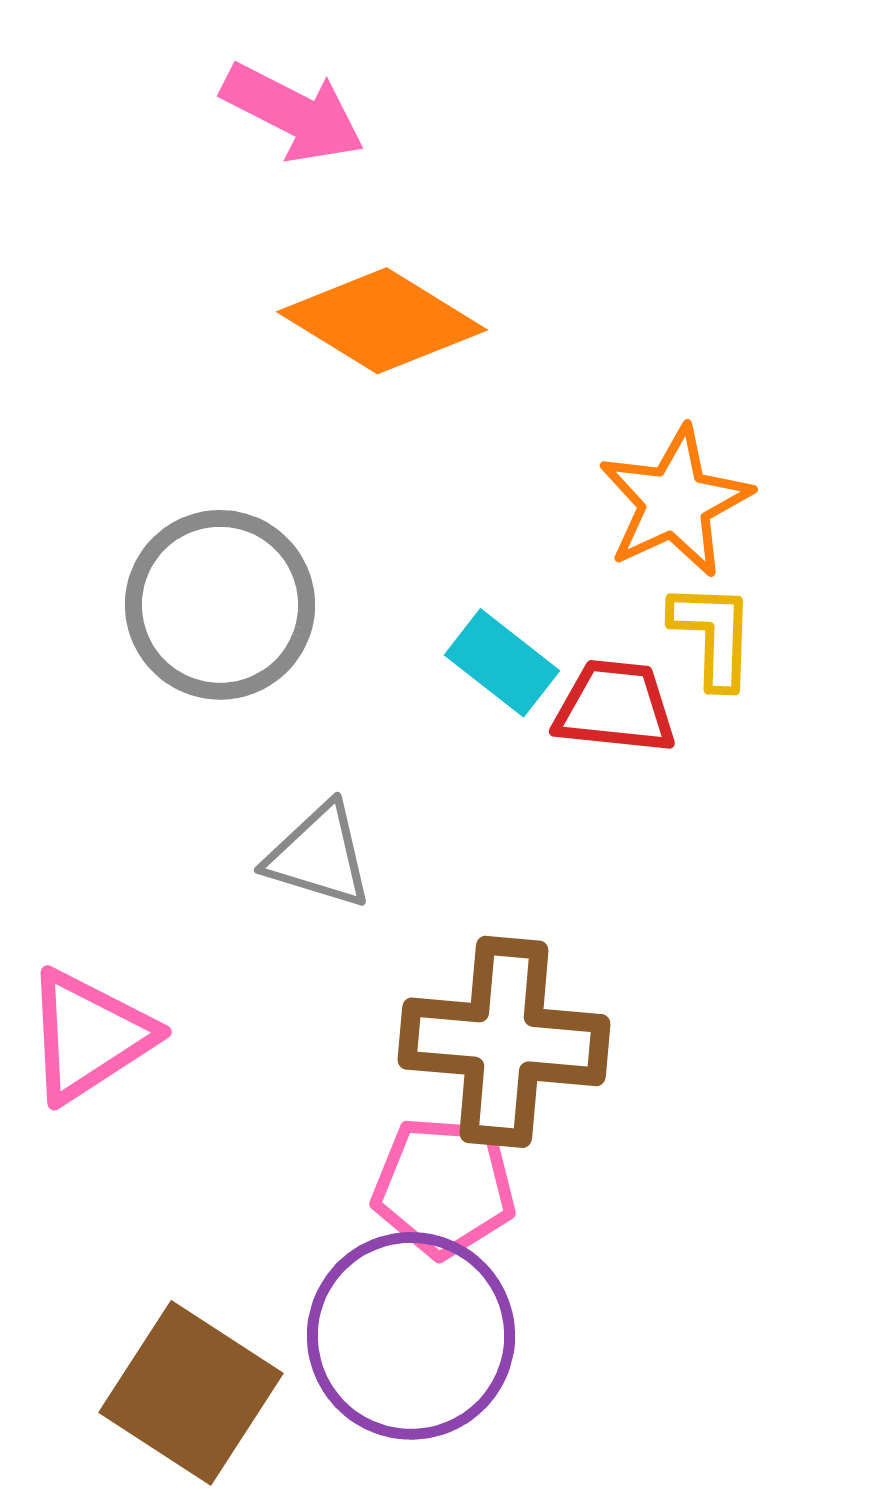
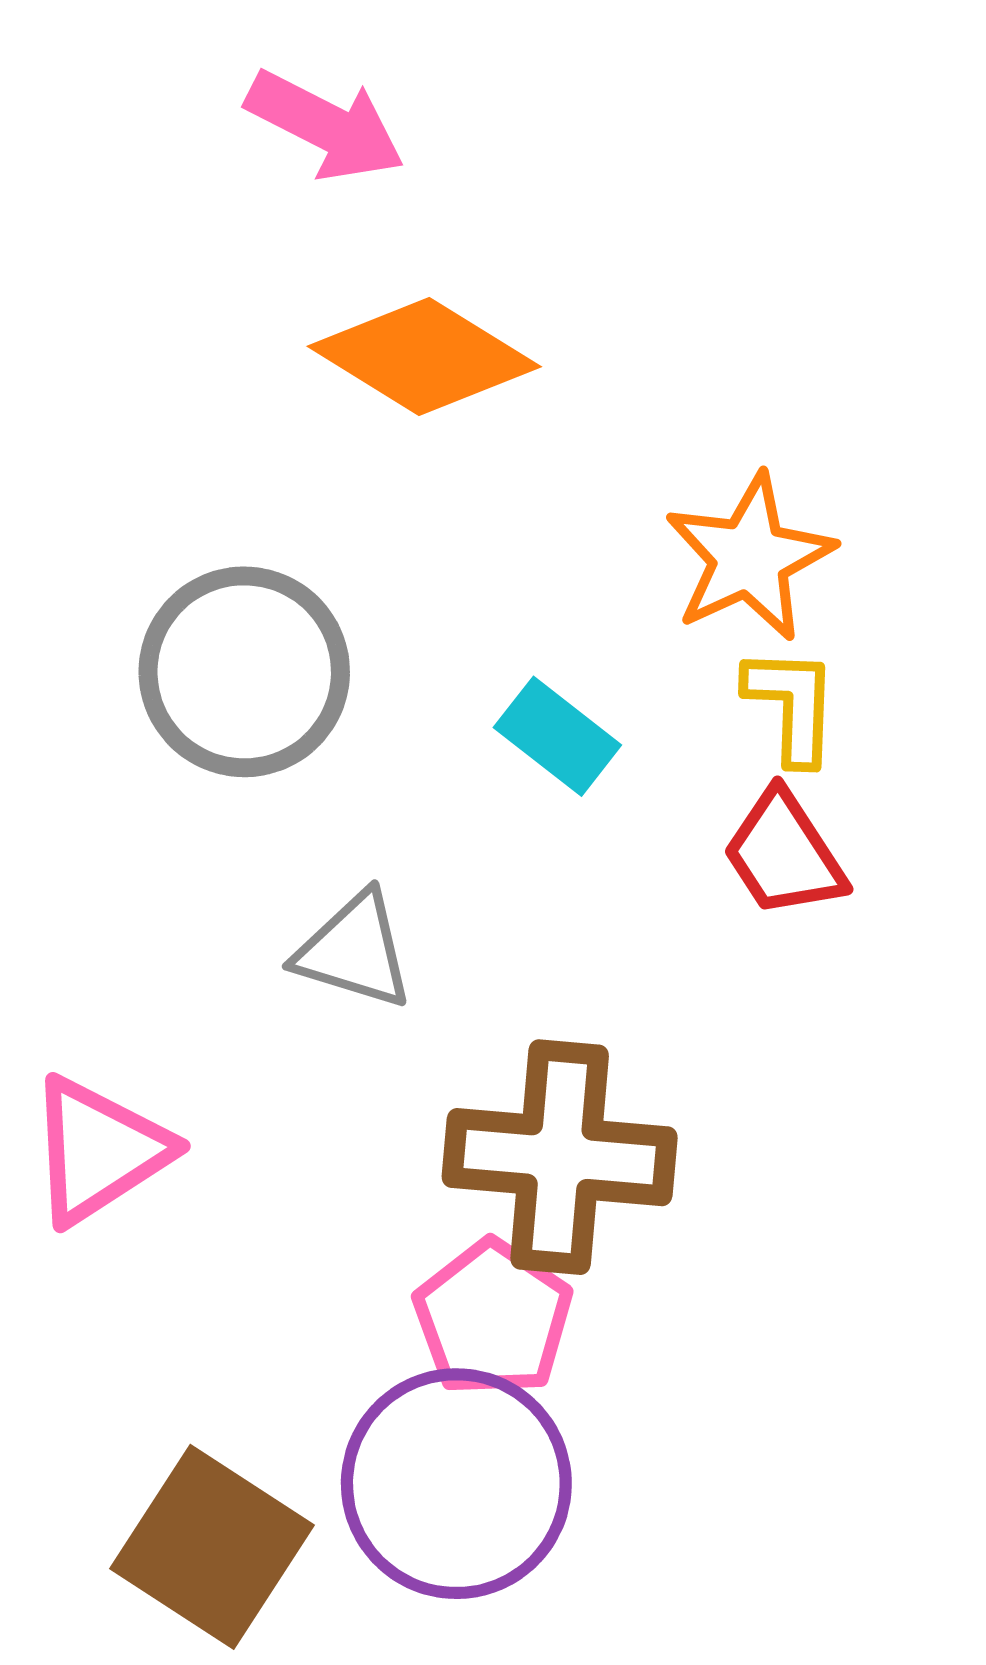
red trapezoid: (615, 707) -> (784, 854), moved, turned -129
pink pentagon: (444, 1187) -> (493, 1318), turned 30

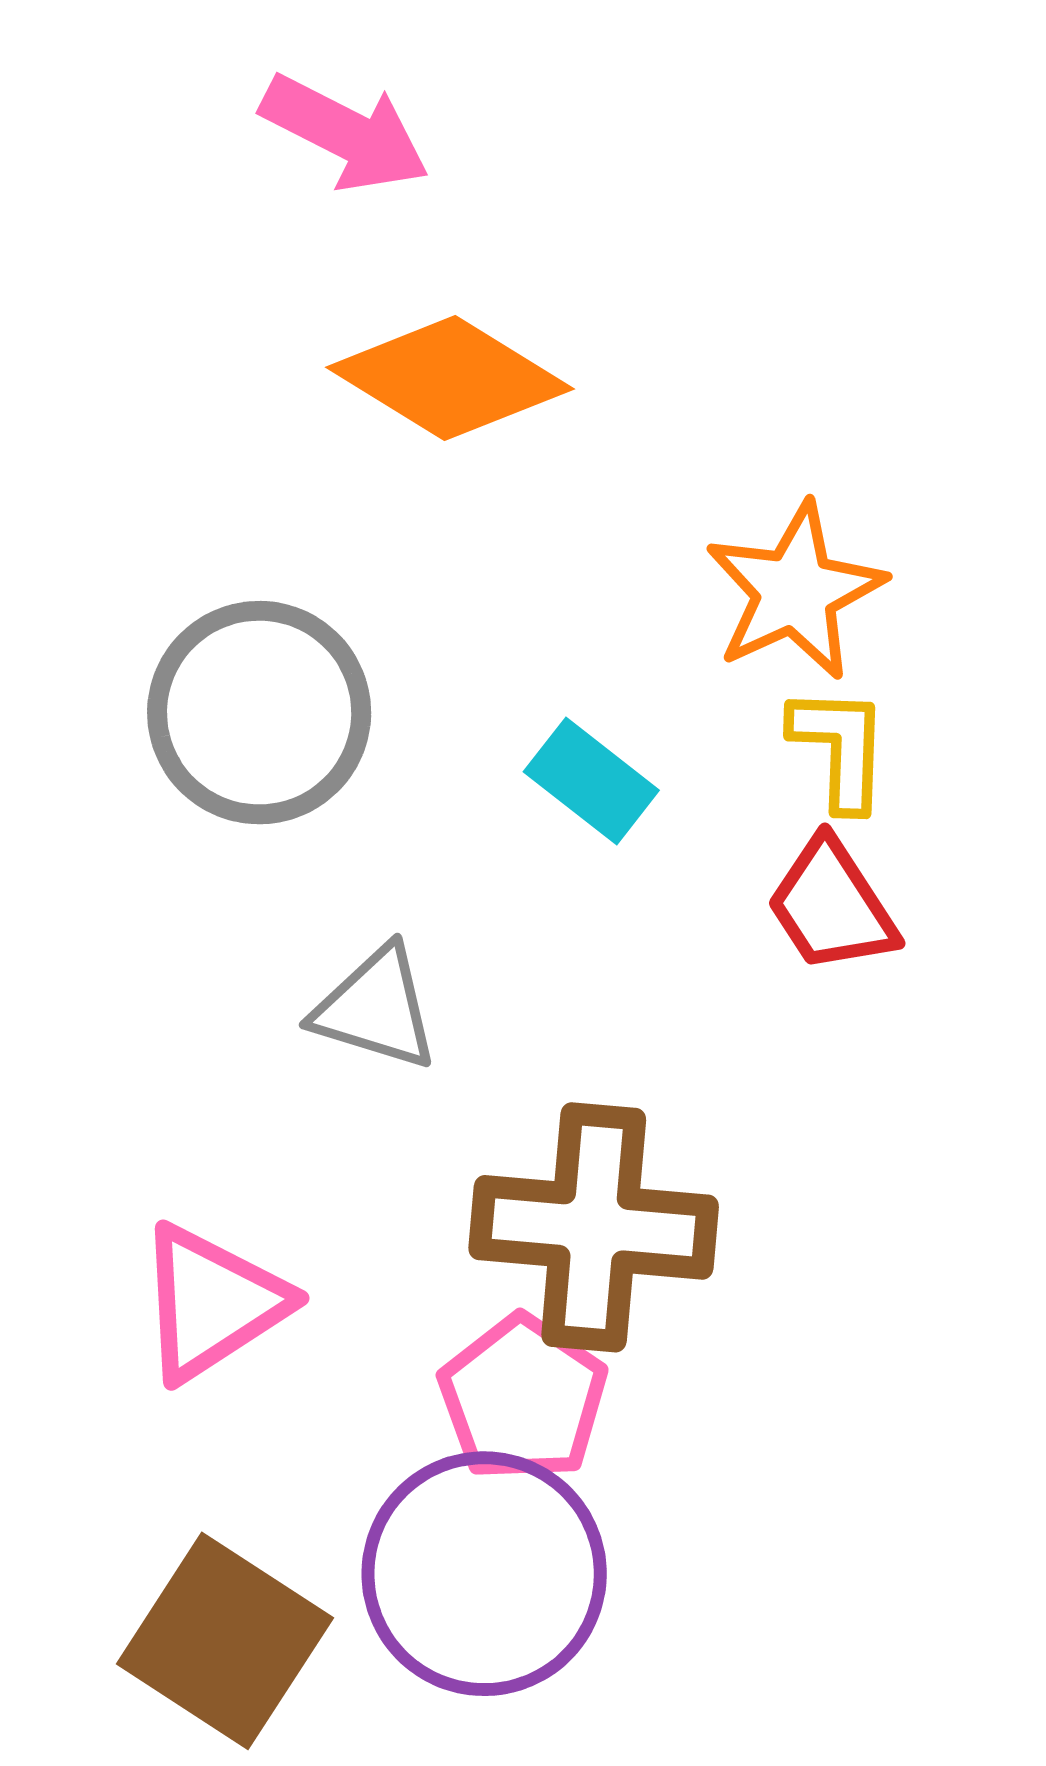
pink triangle: (99, 1150) -> (212, 1303), moved

